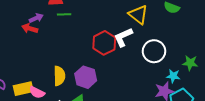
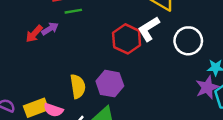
purple arrow: (36, 18) -> (50, 29), moved
red arrow: (30, 28) -> (34, 34), turned -56

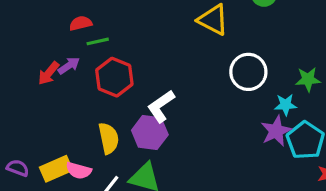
white L-shape: (149, 29) -> (161, 106), moved
red hexagon: (127, 39) -> (114, 77), moved

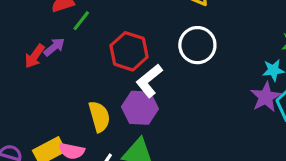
green line: (98, 41) -> (81, 21), turned -35
white circle: (248, 72) -> (197, 45), moved
red hexagon: (114, 77) -> (129, 51), moved

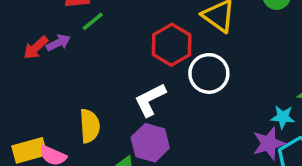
red hexagon: (129, 51) -> (172, 45), moved
purple hexagon: (140, 108) -> (150, 143), moved

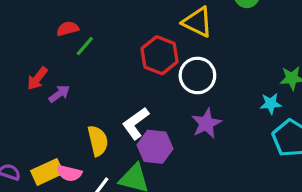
purple arrow: (58, 43) -> (59, 94), moved
white L-shape: (150, 100) -> (136, 123), moved
purple star: (269, 143) -> (206, 123), moved

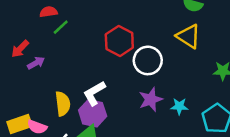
yellow triangle: (198, 22) -> (188, 36), moved
cyan star: (271, 104) -> (179, 106), moved
purple hexagon: (155, 147) -> (93, 113), moved

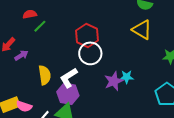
white circle: (148, 60) -> (90, 53), moved
yellow semicircle: (63, 104) -> (45, 75), moved
cyan star: (179, 106) -> (127, 77), moved

